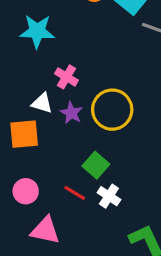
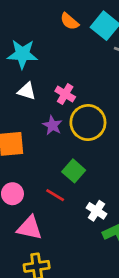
pink cross: (66, 77) -> (65, 94), moved
white triangle: (42, 103) -> (27, 91), moved
white cross: (109, 196) -> (96, 211), moved

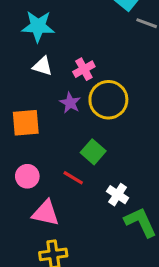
pink cross: (65, 94) -> (84, 69), turned 30

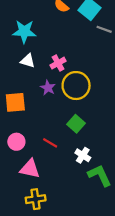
green square: (93, 152) -> (76, 124), moved

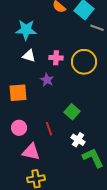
pink cross: (58, 63) -> (56, 58), turned 32
yellow circle: (76, 86) -> (84, 62), moved
red line: (50, 143) -> (49, 129), turned 40

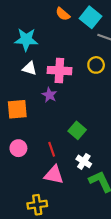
pink cross: (56, 58) -> (59, 71), size x1.5
yellow circle: (84, 62) -> (96, 65), moved, size x0.6
pink triangle: (31, 152) -> (54, 175), moved

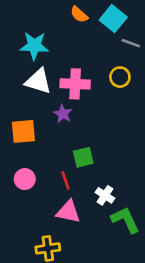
white triangle: (29, 68) -> (38, 81), size x1.5
green square: (77, 130) -> (83, 157), moved, turned 35

